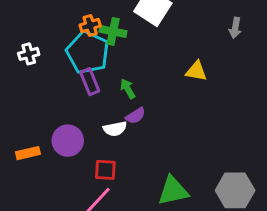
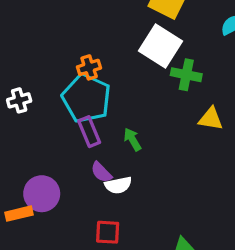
green cross: (113, 31) -> (186, 75), moved
purple semicircle: (136, 116) -> (101, 172), moved, turned 78
purple circle: (68, 141) -> (42, 194), moved

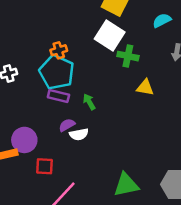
purple rectangle: (89, 132) -> (58, 96), turned -54
purple semicircle: (101, 172) -> (67, 125), turned 105
red square: (108, 232) -> (44, 166), moved

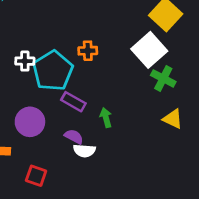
cyan pentagon: (57, 72) -> (53, 71), moved
purple semicircle: (67, 125) -> (74, 137), turned 42
purple circle: (24, 140) -> (30, 122), moved

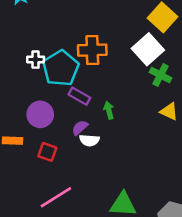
orange cross: (88, 51) -> (92, 50), size x1.6
purple semicircle: (74, 137) -> (80, 128), turned -70
red square: (36, 176) -> (47, 152), moved

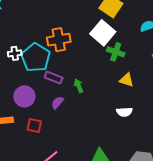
white semicircle: (89, 140) -> (124, 112), moved

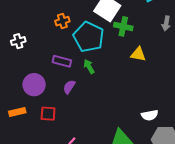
orange cross: (59, 40) -> (62, 21), size x0.6
cyan pentagon: (36, 57) -> (89, 37), moved
white semicircle: (124, 112) -> (150, 115), moved

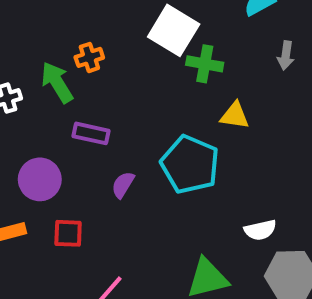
cyan pentagon: (89, 37) -> (190, 164), moved
green arrow: (89, 66) -> (57, 82), moved, size x1.5
purple semicircle: (69, 87) -> (123, 185), moved

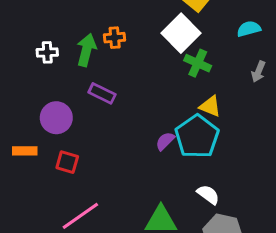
green arrow: (57, 82) -> (86, 50), turned 32
cyan pentagon: (190, 164) -> (197, 137), moved
purple semicircle: (123, 185) -> (165, 141), moved
white semicircle: (260, 230) -> (208, 195), turned -145

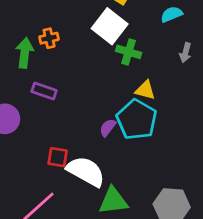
red square: (67, 162) -> (58, 157), moved
white semicircle: (208, 195) -> (86, 171), moved, size x1.8

